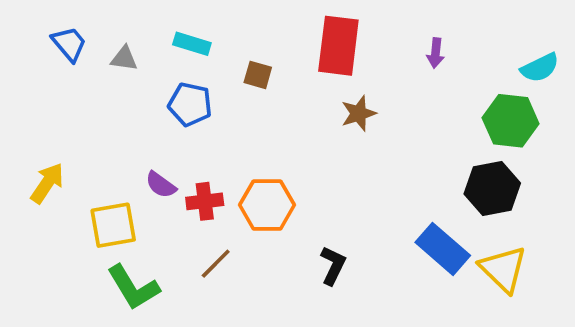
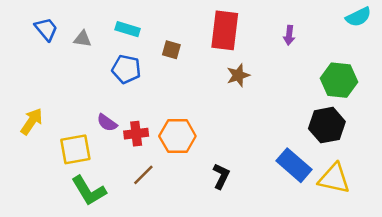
cyan semicircle: (540, 68) -> (358, 17), moved
yellow triangle: (503, 269) -> (334, 179), turned -32

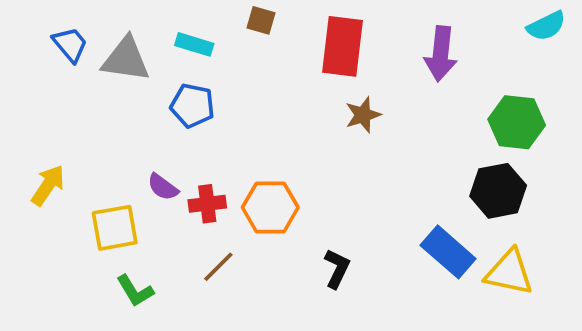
purple arrow: (289, 35) -> (441, 54), size x1.8
gray triangle: (83, 39) -> (126, 59), size x1.8
brown square: (171, 50) -> (261, 20), moved
green L-shape: (89, 191) -> (135, 291), size x0.7

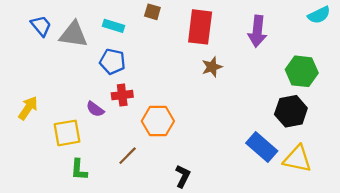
red cross: (207, 204) -> (122, 95), moved
black L-shape: (337, 269) -> (183, 176), moved
green L-shape: (135, 291) -> (79, 170), turned 35

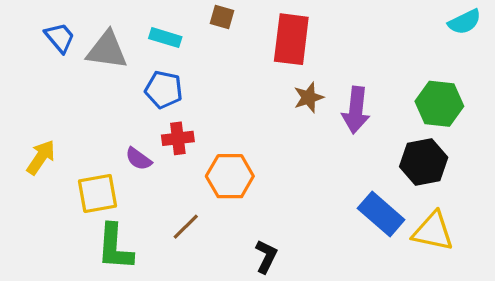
purple arrow: (257, 31) -> (356, 110), moved
green L-shape: (79, 170) -> (115, 247), size x1.5

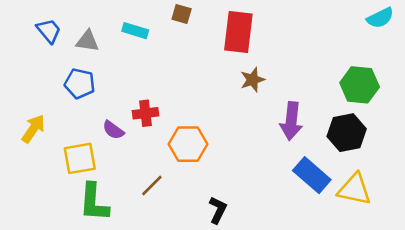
gray triangle: (107, 50) -> (87, 41), size x0.7
blue pentagon: (164, 90) -> (80, 84), moved
purple arrow: (356, 110) -> (291, 121), moved

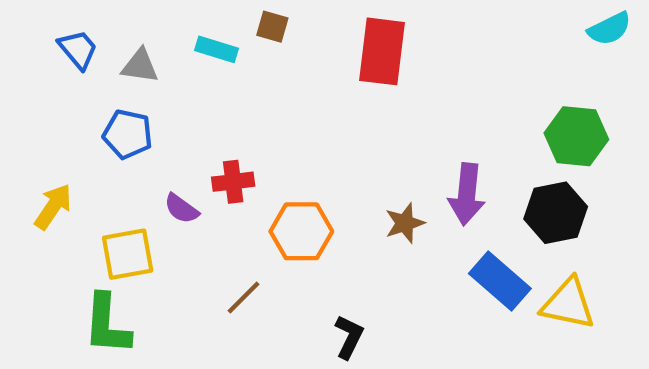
brown square: (182, 14) -> (272, 27), moved
brown star: (253, 80) -> (405, 223), moved
green L-shape: (94, 202) -> (107, 324), moved

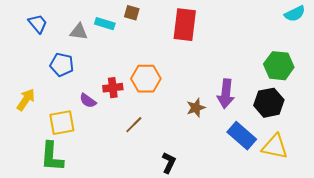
gray triangle: (140, 66) -> (79, 32), moved
orange hexagon: (301, 231) -> (146, 79), moved
brown line: (243, 298) -> (134, 125), moved

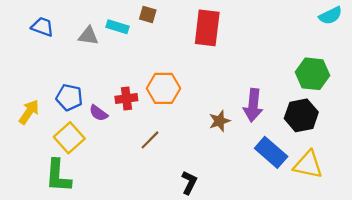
blue trapezoid: (38, 24) -> (42, 27), turned -30
blue pentagon: (62, 65) -> (69, 97), moved
yellow square: (62, 123) -> (69, 138), turned -32

